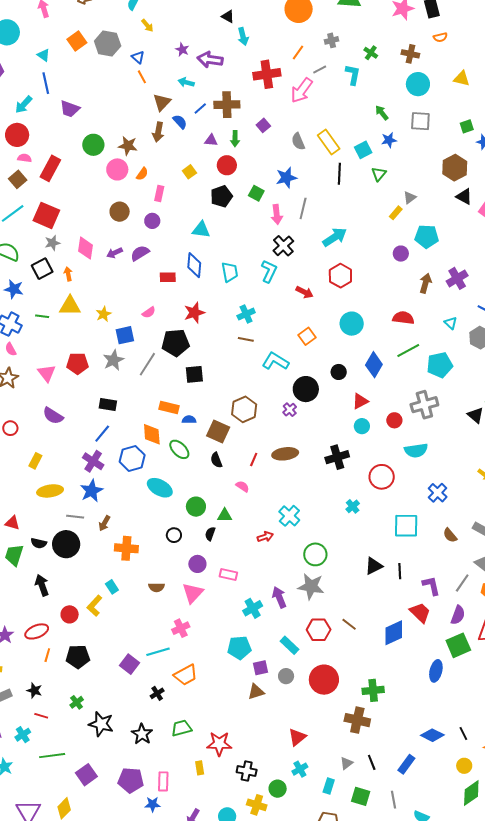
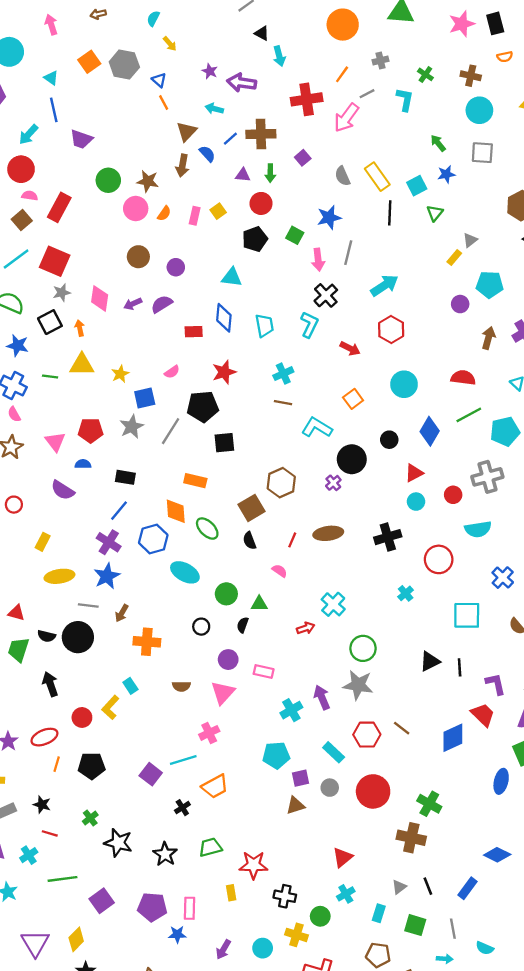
pink rectangle: (159, 194) -> (195, 216), moved
blue semicircle: (189, 420) -> (83, 464), moved
brown square: (218, 431) -> (252, 508), turned 35
green cross: (373, 690) -> (429, 804), turned 35

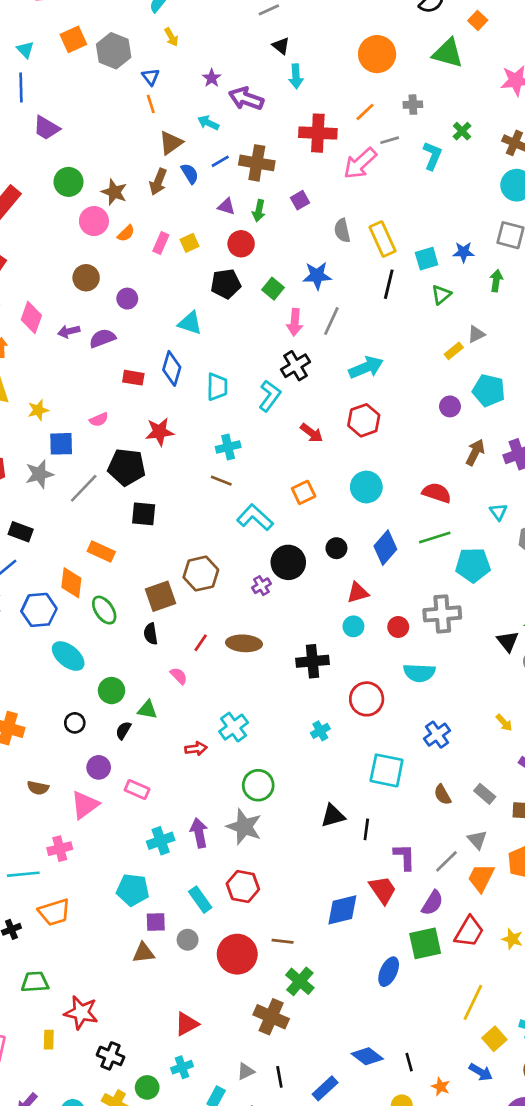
green arrow: (438, 143) -> (496, 281), moved, turned 36
brown line: (402, 728) -> (283, 941), moved, turned -42

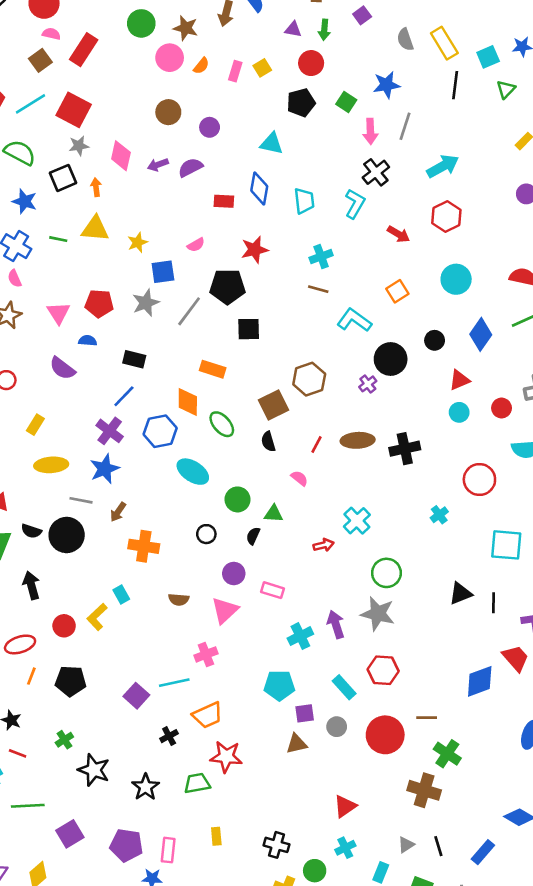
black cross: (312, 661) -> (405, 449), moved
red star: (81, 1013) -> (226, 757), moved

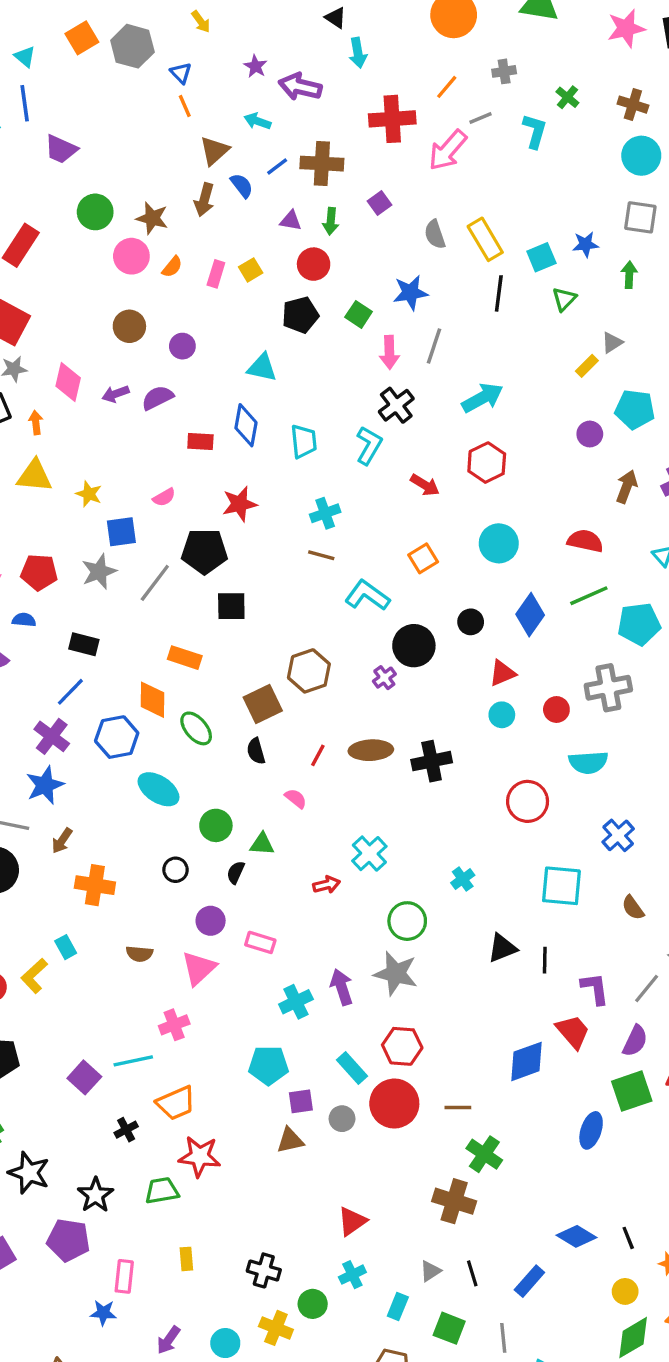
yellow star: (138, 243) -> (89, 494), turned -30
cyan cross: (439, 515) -> (463, 879), moved
red circle: (385, 735) -> (394, 1104), moved
purple pentagon: (126, 845) -> (68, 1240), moved

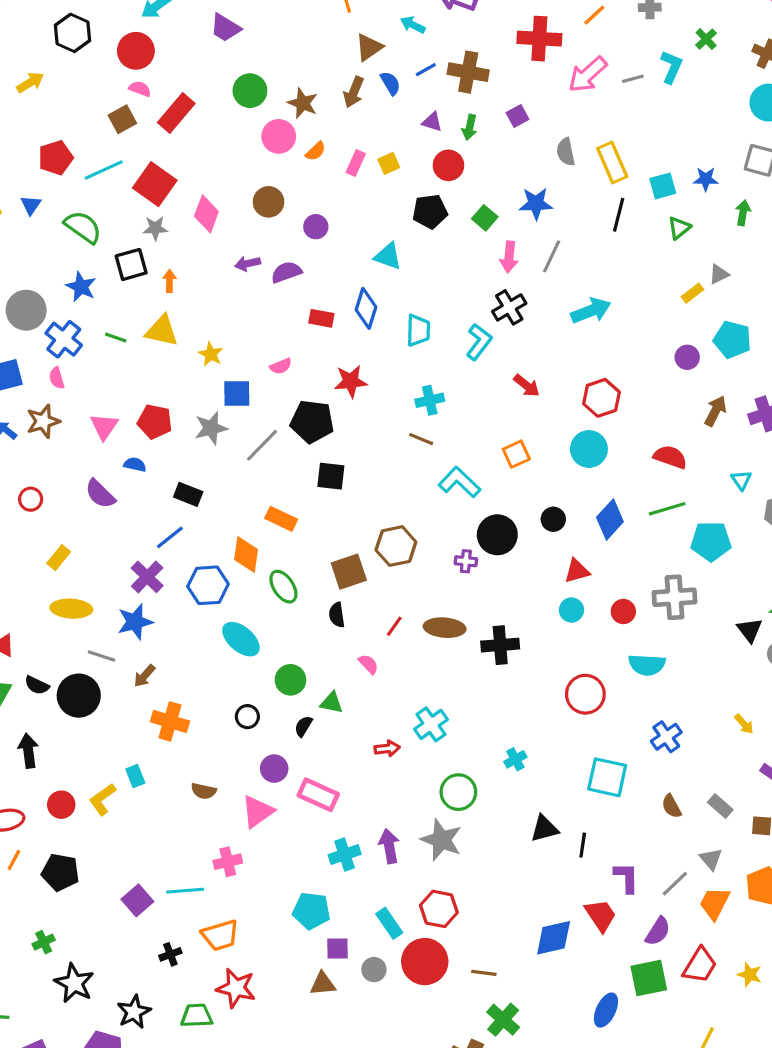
gray line: (480, 118) -> (633, 79), moved
pink diamond: (68, 382) -> (206, 214), moved
red hexagon: (487, 463) -> (601, 398), moved
purple cross: (384, 678) -> (466, 561), turned 35
pink rectangle: (260, 942) -> (318, 795), size x1.4

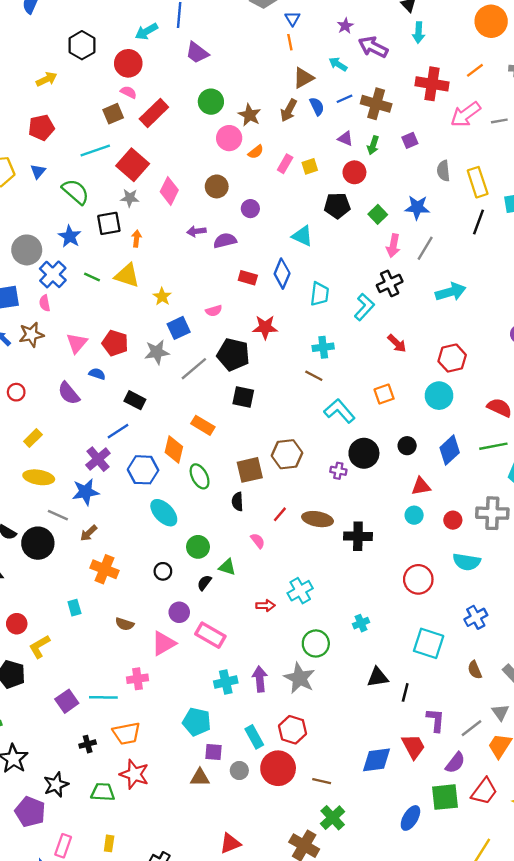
red pentagon: (56, 158) -> (41, 128), moved
blue square: (237, 393) -> (179, 328), turned -30
yellow L-shape: (102, 799) -> (39, 647), moved

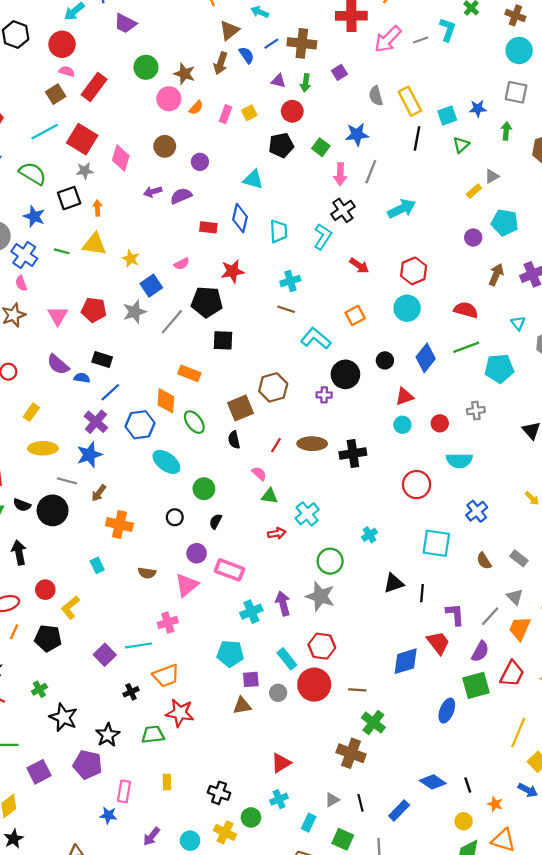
blue semicircle: (97, 374) -> (82, 378), moved
black rectangle: (135, 400) -> (102, 360), moved
gray cross: (492, 513) -> (476, 411), size x0.6
green triangle: (227, 567) -> (270, 496), moved

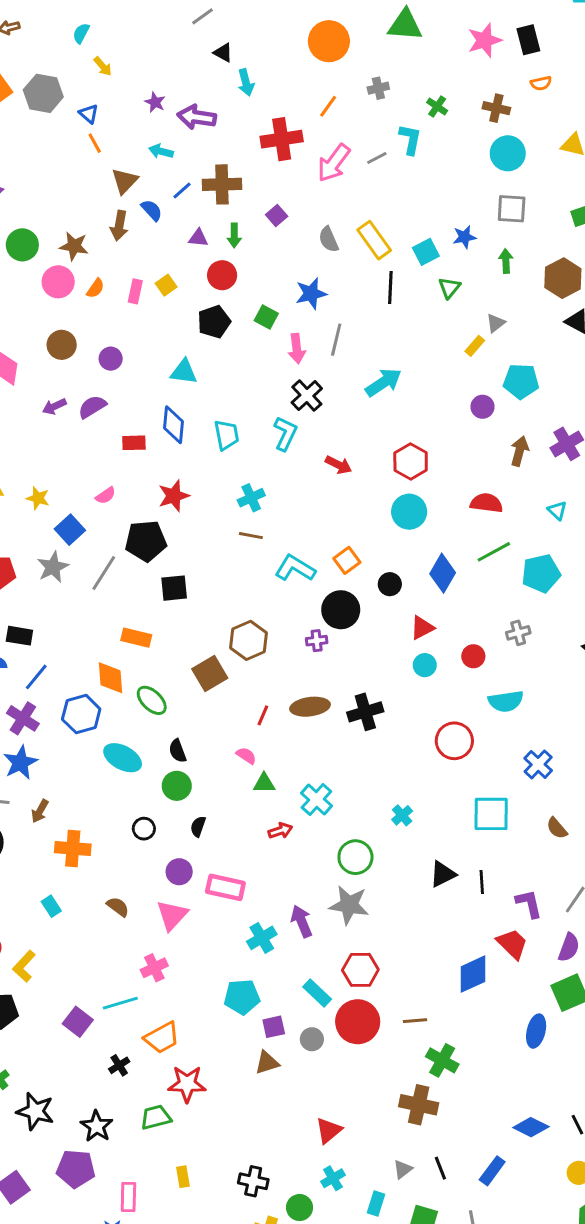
orange square: (355, 315) -> (347, 560), moved
black semicircle: (234, 440) -> (178, 751), moved
brown semicircle: (147, 573) -> (118, 907), turned -144

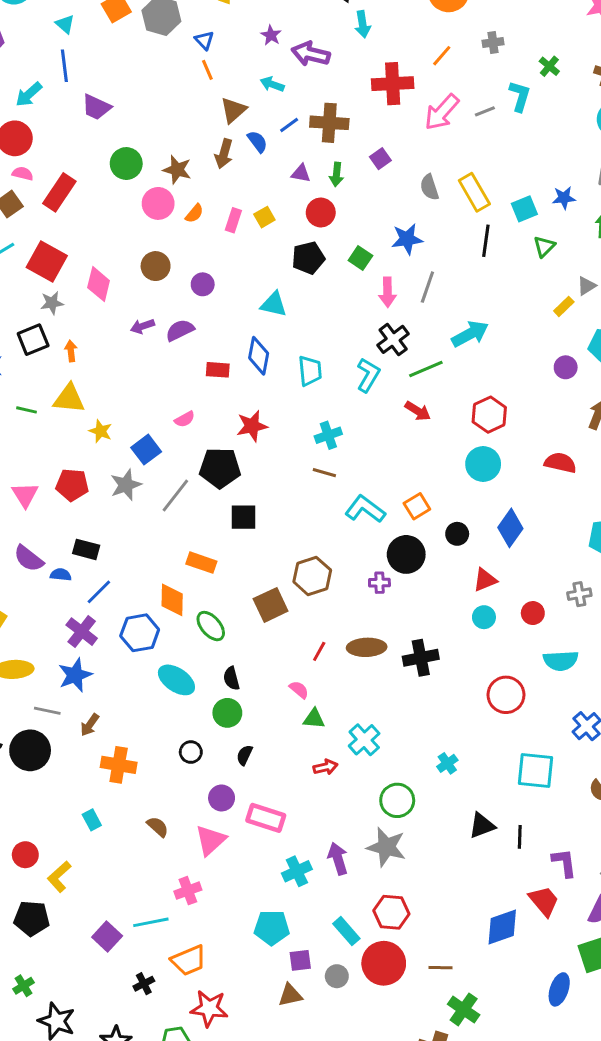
yellow star: (38, 498) -> (101, 431), moved
green line: (494, 552) -> (426, 369), moved

